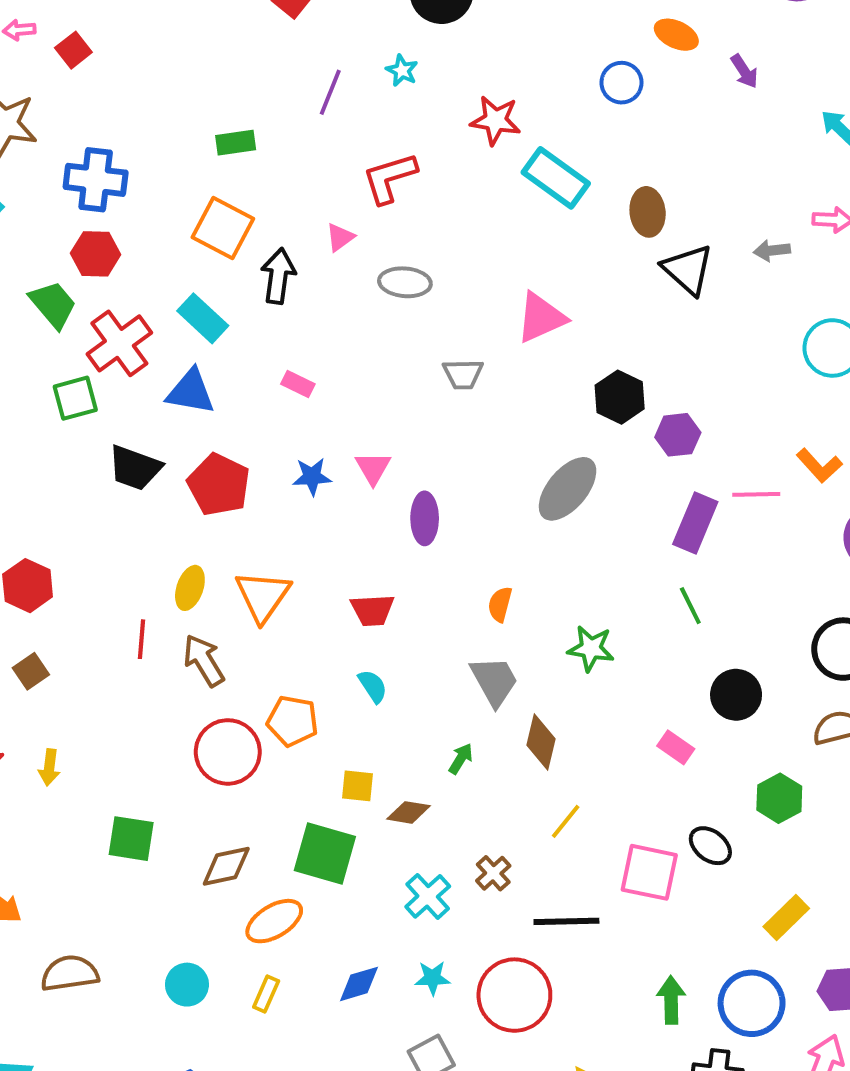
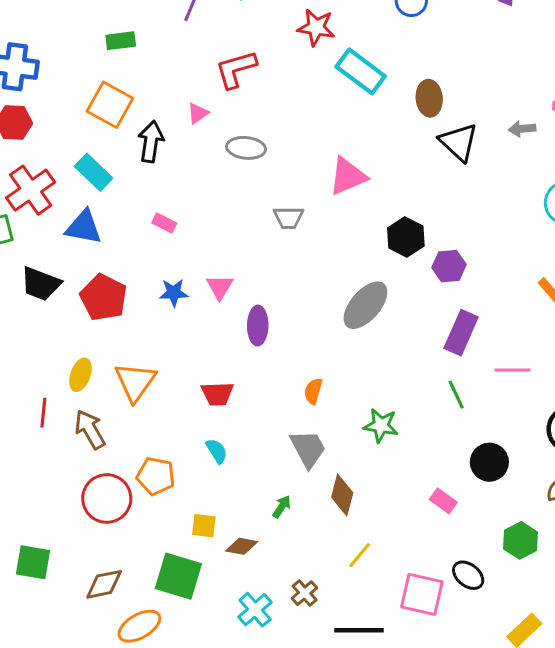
pink line: (756, 494) -> (513, 370), moved

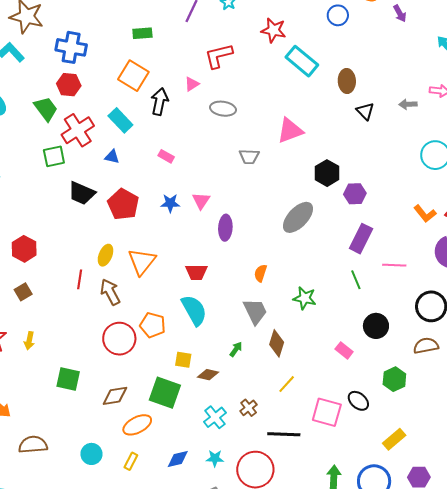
black triangle: (459, 142) -> (365, 111), size x0.7
blue triangle: (84, 227) -> (112, 157), size x0.6
cyan semicircle: (217, 451) -> (194, 310), size x1.8

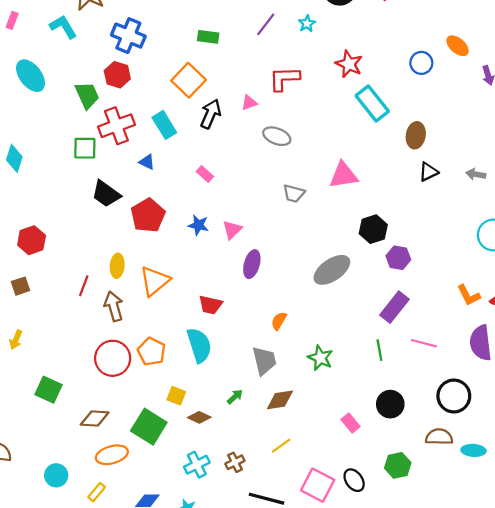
black triangle: (365, 111) -> (428, 172), turned 36
yellow ellipse: (105, 255) -> (117, 266), turned -30
brown diamond: (277, 343) -> (280, 400), turned 52

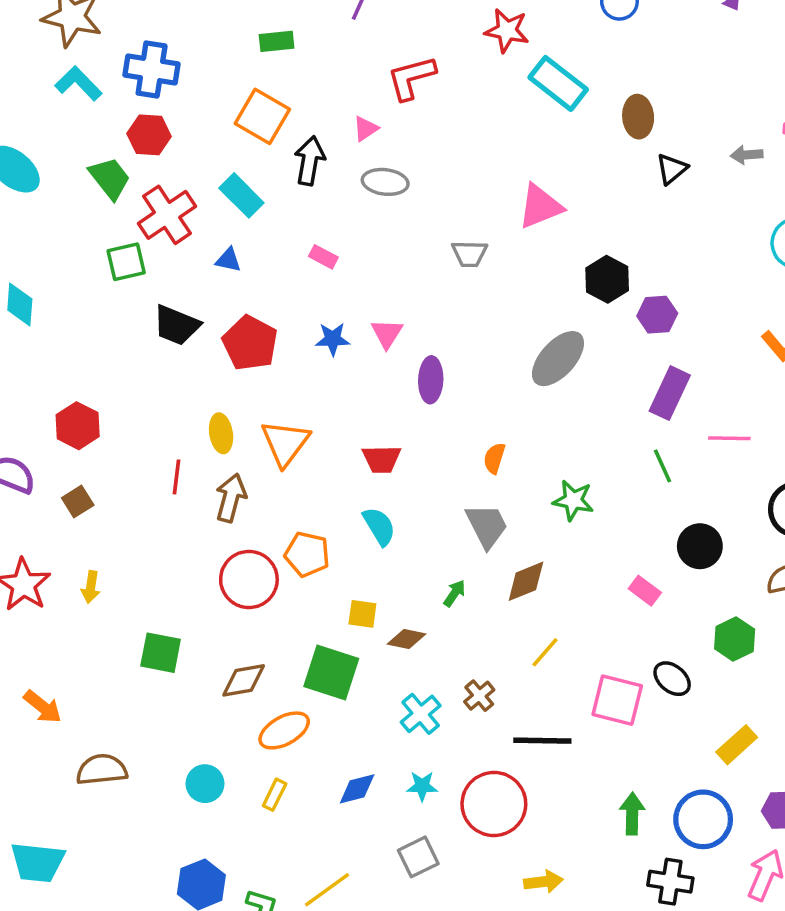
cyan L-shape: (63, 27) -> (78, 83), moved
gray ellipse: (277, 136) -> (385, 182), moved
brown arrow: (114, 306) -> (231, 498), turned 44
cyan semicircle: (199, 345) -> (379, 526), size x0.7

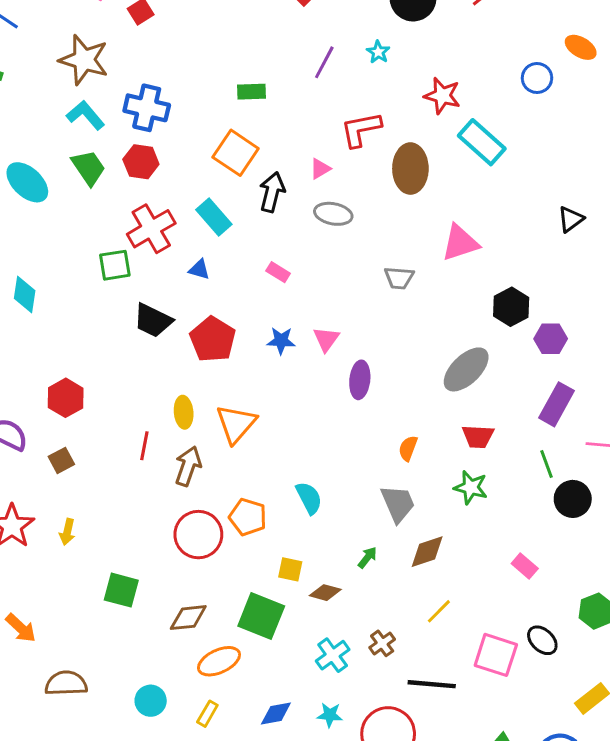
brown ellipse: (638, 117) -> (410, 169), moved, size x1.4
green trapezoid: (110, 178) -> (88, 168), moved
red trapezoid: (382, 459) -> (478, 436), moved
black circle: (700, 546) -> (573, 499), moved

